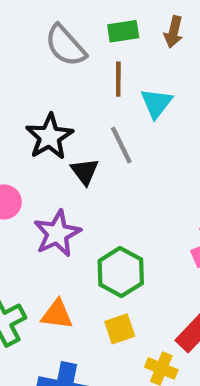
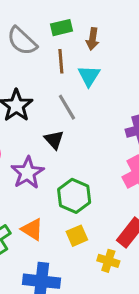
brown arrow: (174, 32) -> (92, 39), moved
black triangle: (85, 171) -> (54, 140), moved
orange triangle: (57, 314) -> (32, 229), turned 30

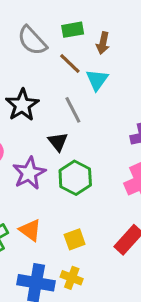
brown line: (61, 61) -> (70, 64), turned -45
green hexagon: (74, 196) -> (75, 178), moved
yellow cross: (108, 261) -> (72, 278), moved

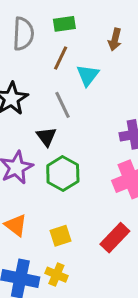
gray semicircle: (32, 41) -> (23, 34), turned -136
brown arrow: (103, 43) -> (115, 40), moved
brown line: (70, 64) -> (61, 58), turned 70

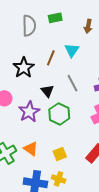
brown line: (61, 58) -> (51, 58), moved
gray line: (62, 105) -> (73, 83), moved

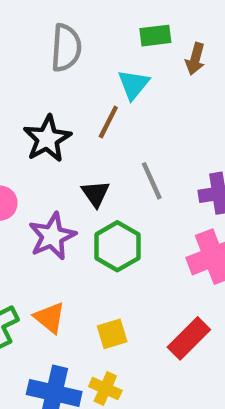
green rectangle: (55, 18) -> (155, 36), moved
cyan triangle: (72, 50) -> (134, 84), moved

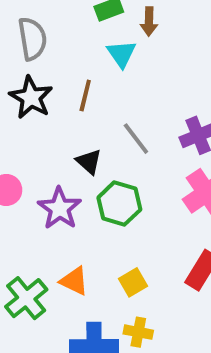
cyan triangle: (134, 84) -> (121, 54), moved
black star: (47, 139) -> (31, 97), moved

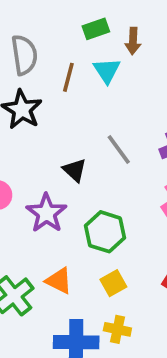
brown line: (85, 96) -> (68, 77), moved
green hexagon: (119, 204) -> (105, 232), moved

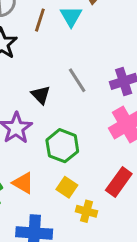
yellow square: (113, 283) -> (67, 187), turned -30
yellow cross: (117, 329) -> (86, 211), moved

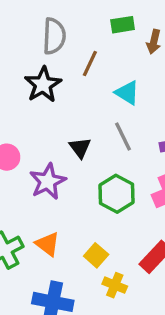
cyan triangle: (71, 16) -> (127, 93), moved, turned -35
green hexagon: (62, 146) -> (116, 194), moved

